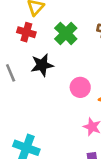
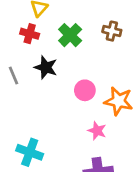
black star: (42, 65) -> (46, 67), turned 30

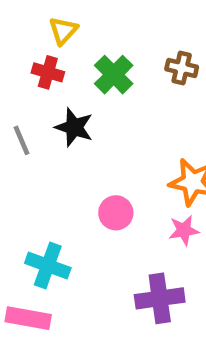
pink circle: (85, 90) -> (116, 213), moved
pink star: (97, 131) -> (184, 230), moved, turned -30

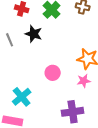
cyan cross: (48, 265) -> (22, 97), turned 30

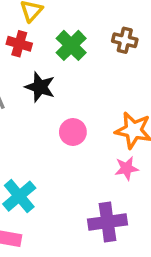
pink circle: (53, 73) -> (73, 132), moved

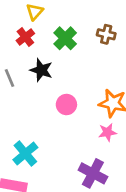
red cross: (19, 44) -> (25, 37), turned 36
purple cross: (108, 222) -> (93, 173), turned 36

